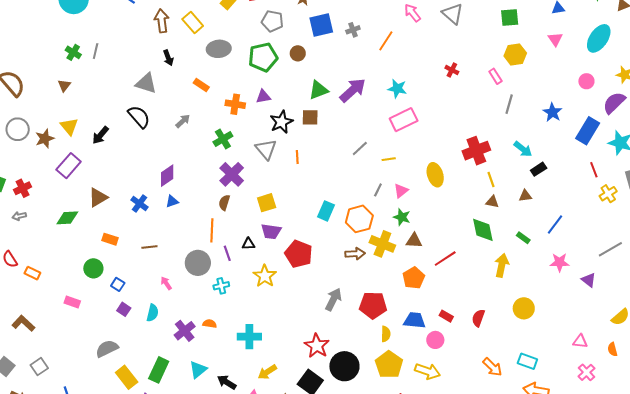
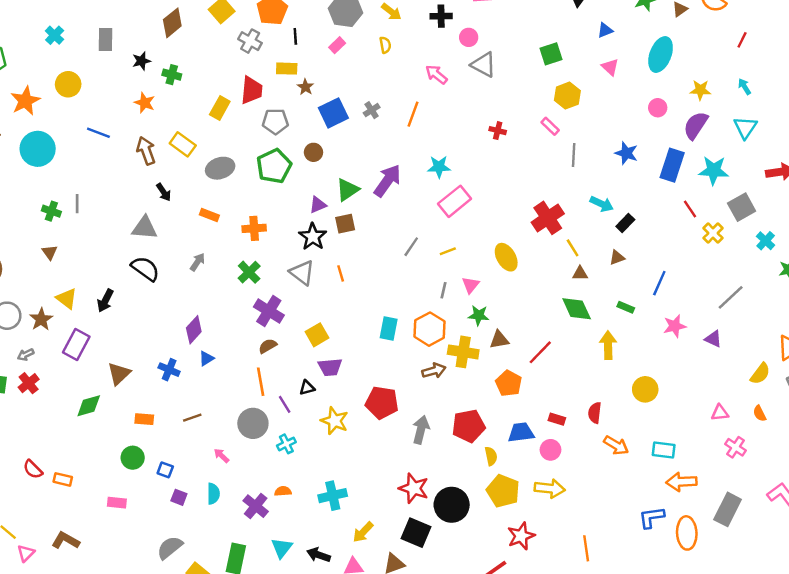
purple triangle: (263, 97) -> (318, 205), moved
brown semicircle: (224, 203) -> (268, 346), turned 56
gray arrow: (19, 216) -> (26, 355), moved
red pentagon: (299, 254) -> (382, 403), moved
orange arrow: (492, 367) -> (616, 445), moved

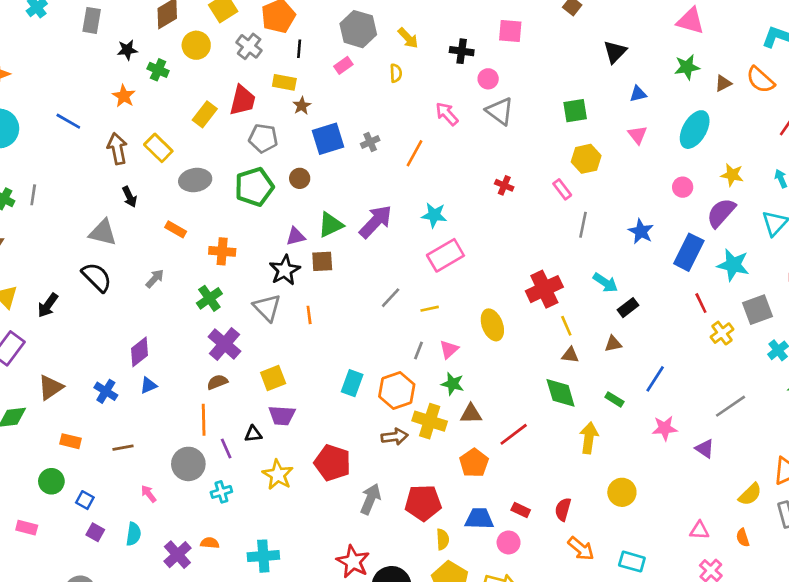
yellow circle: (68, 84) -> (196, 45), moved

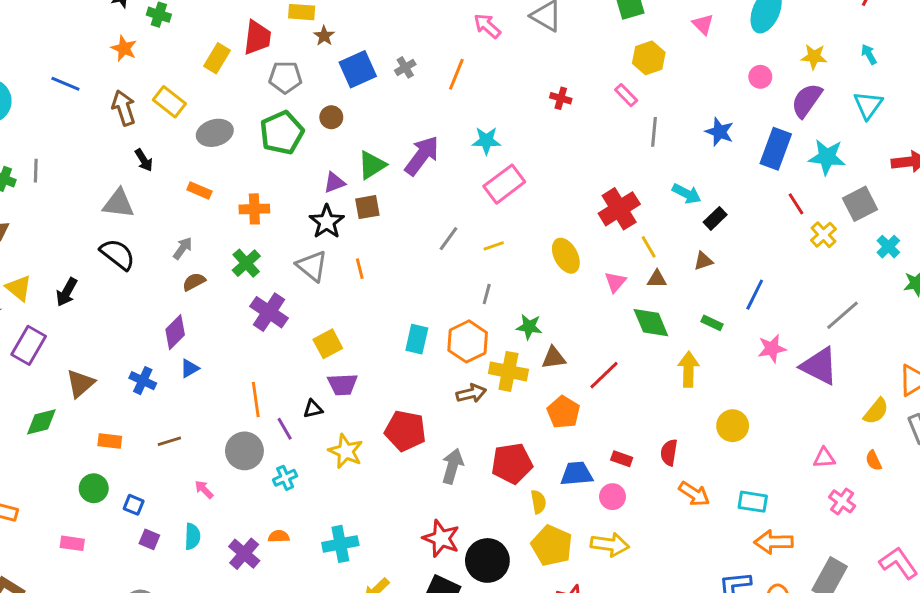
pink triangle: (449, 349) -> (615, 282), moved
brown semicircle: (217, 382) -> (194, 282), moved
purple triangle: (705, 449) -> (819, 366), size x1.8

